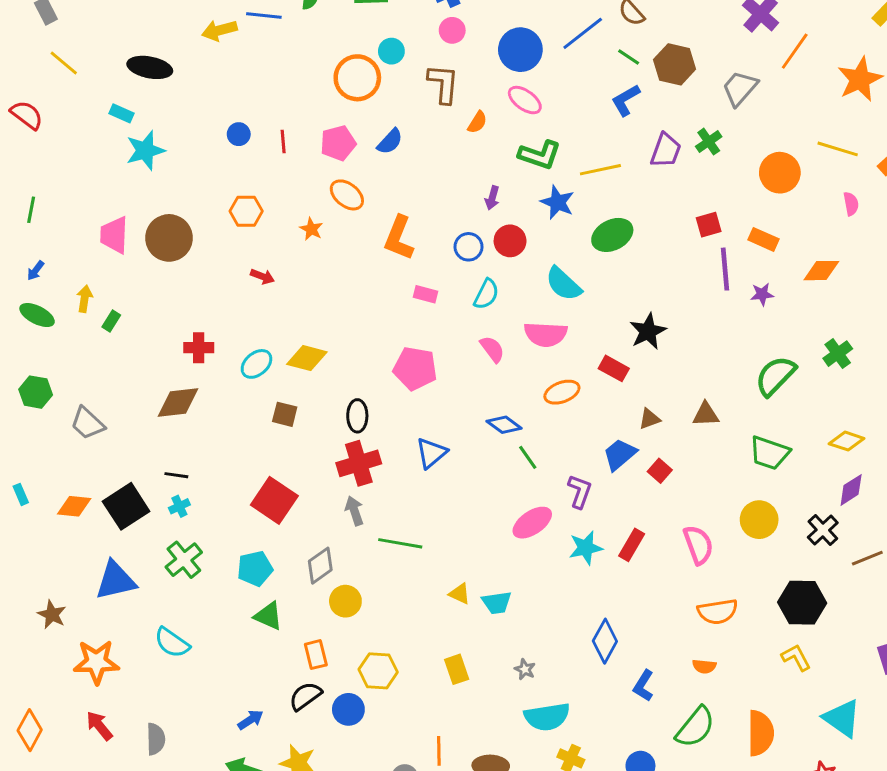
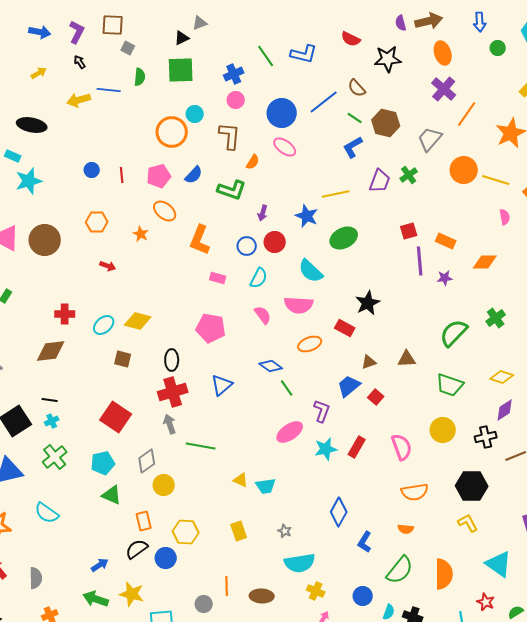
green L-shape: (540, 155) -> (232, 190), moved
orange circle: (780, 173) -> (464, 170), moved
black cross: (823, 530) -> (486, 437), turned 30

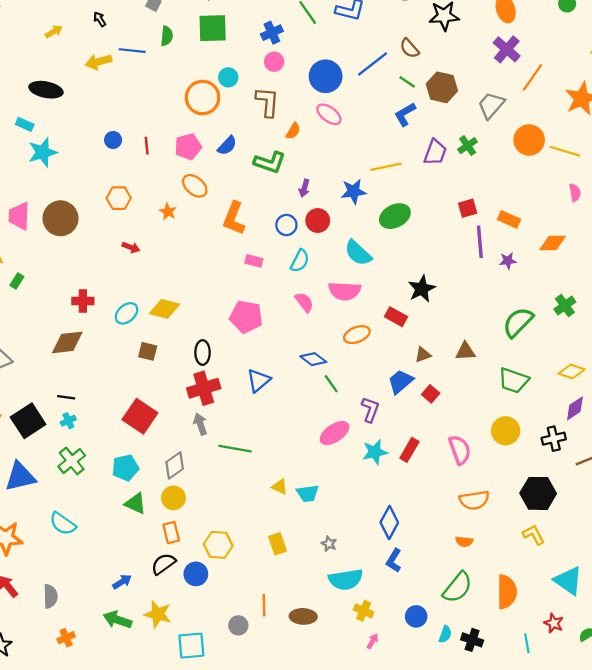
blue star: (307, 216) -> (354, 191), turned -30
yellow circle: (164, 485) -> (173, 498), moved
blue L-shape: (365, 542) -> (394, 561), moved

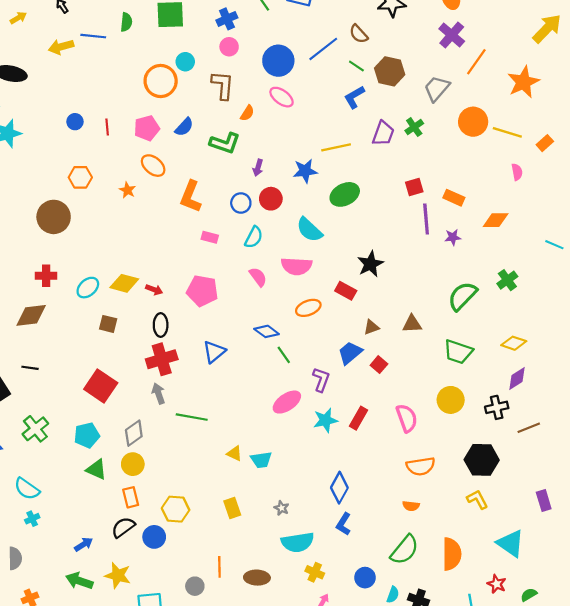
brown circle: (60, 218) -> (54, 217), moved
red arrow: (131, 247) -> (154, 290), moved
cyan cross: (68, 421) -> (32, 519), moved

